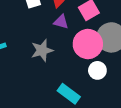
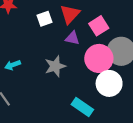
white circle: (97, 70) -> (109, 83), size x1.5

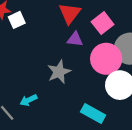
white square: (45, 19) -> (17, 20), moved
cyan arrow: (13, 65) -> (29, 100), moved

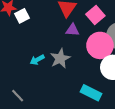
cyan arrow: (29, 100) -> (37, 60), moved

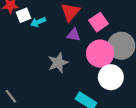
cyan arrow: (37, 60) -> (38, 22), moved

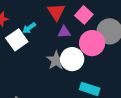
white square: (24, 15) -> (17, 40), moved, size x1.5
white circle: (111, 77) -> (72, 59), moved

